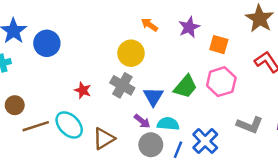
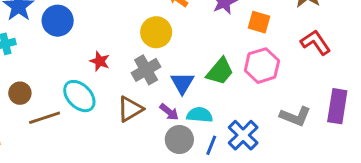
gray cross: (122, 85) -> (146, 70), turned 30
red star: (83, 90) -> (100, 61), moved
cyan ellipse: (69, 125) -> (79, 96), moved
brown triangle: (104, 139) -> (130, 109), moved

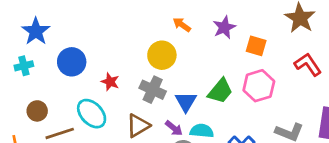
blue circle: (58, 21) -> (72, 62), moved
gray cross: (146, 70) -> (153, 90), turned -35

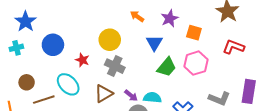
yellow circle: (162, 55) -> (110, 40), moved
red L-shape: (308, 64) -> (233, 47), turned -35
blue triangle: (186, 102) -> (154, 43), moved

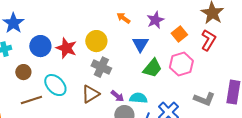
orange square: (194, 33) -> (179, 34), turned 35
red L-shape: (233, 47) -> (208, 40), moved, turned 100
red star: (82, 60) -> (66, 48), moved, size x1.5
brown circle: (27, 82) -> (23, 72), moved

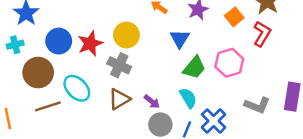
orange square: (179, 34) -> (234, 17), moved
red star: (66, 48) -> (90, 43), turned 30
gray cross: (101, 67) -> (119, 65), moved
brown circle: (23, 72) -> (38, 73), size x1.6
cyan semicircle: (138, 98) -> (188, 98), moved, turned 54

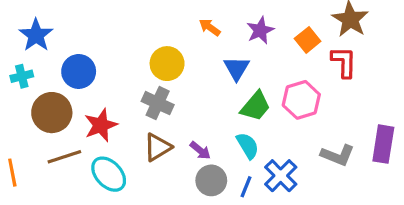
red L-shape: (262, 34) -> (344, 62), turned -30
red star: (90, 43) -> (101, 125), moved
cyan ellipse: (77, 88) -> (109, 174), moved

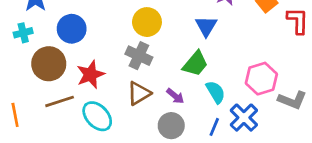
pink hexagon: (301, 100) -> (261, 79), moved
green trapezoid: (255, 106) -> (195, 64), moved
gray circle: (211, 180) -> (171, 126), moved

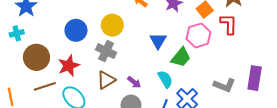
blue triangle: (206, 26) -> (158, 41), moved
blue circle: (72, 29) -> (76, 30), moved
green trapezoid: (195, 64) -> (181, 57), moved
pink hexagon: (261, 79) -> (198, 35), moved

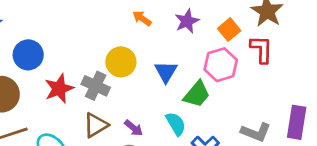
yellow circle: (112, 25) -> (121, 62), moved
blue circle: (76, 30) -> (28, 55), moved
red star: (69, 66) -> (59, 89), moved

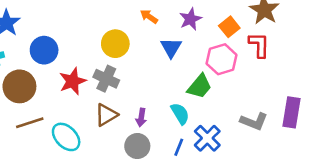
yellow circle: (121, 62) -> (115, 44), moved
blue triangle: (166, 72) -> (171, 48), moved
purple arrow: (134, 128) -> (141, 118), turned 60

